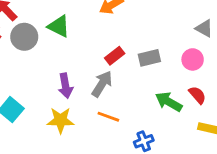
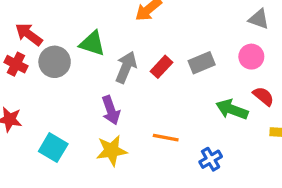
gray arrow: (102, 84) -> (126, 67), moved

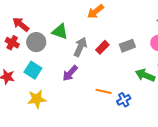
purple arrow: (111, 110) -> (70, 73), turned 60
cyan square: (53, 148) -> (33, 70), moved
yellow star: (112, 151) -> (37, 99), moved
blue cross: (211, 159) -> (124, 100), moved

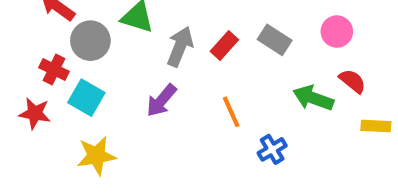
red cross: (12, 43) -> (54, 70), moved
gray rectangle: (127, 46) -> (275, 40), turned 56
orange line: (104, 91) -> (231, 112), moved, turned 56

